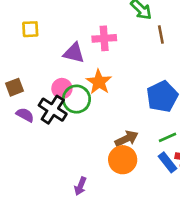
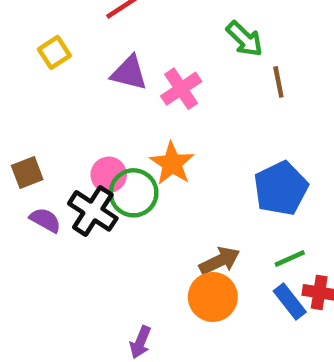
yellow square: (30, 29) -> (54, 52), moved, turned -30
pink cross: (104, 38) -> (181, 89), turned -30
purple triangle: (74, 53) -> (129, 73), moved

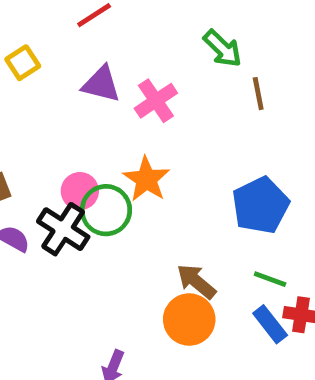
green line: (290, 258) -> (270, 279), turned 44
brown arrow: (220, 261) -> (196, 281), turned -114

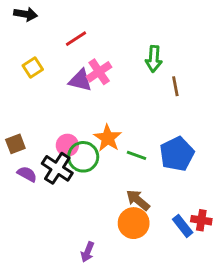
green arrow: (222, 48) -> (154, 59), turned 50
pink cross: (156, 101) -> (99, 72), moved
green line: (270, 279) -> (137, 155), moved

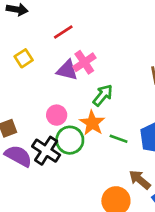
green arrow: (154, 59) -> (103, 95), moved, turned -145
pink circle: (67, 145) -> (57, 115), moved
purple semicircle: (27, 174) -> (18, 156), size x1.5
brown arrow: (138, 200) -> (140, 180), moved

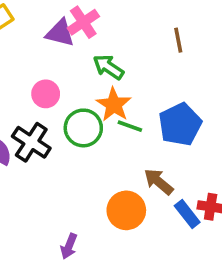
green arrow: (103, 95) -> (108, 67), turned -95
orange star: (92, 123) -> (114, 105), moved
green circle: (70, 140) -> (83, 128), moved

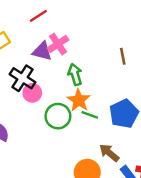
green arrow: (108, 67) -> (75, 75), turned 40
black cross: (31, 142) -> (22, 78), moved

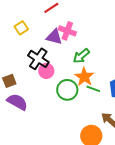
pink cross: (58, 44) -> (67, 31), turned -36
green arrow: (75, 75) -> (81, 56), turned -114

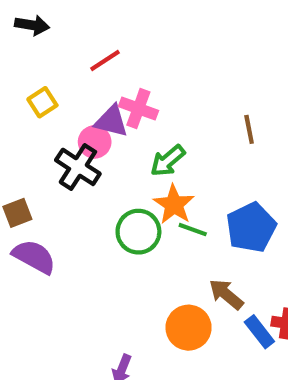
pink circle: (46, 71) -> (95, 142), moved

